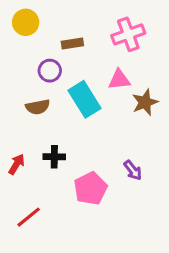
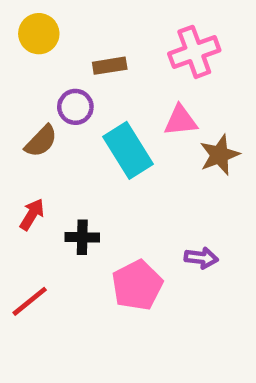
brown semicircle: (38, 107) -> (41, 141), moved, turned -35
red arrow: (17, 164) -> (32, 214), moved
purple arrow: (133, 170) -> (201, 258), turned -45
red line: (29, 217) -> (30, 301), moved

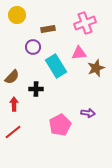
brown semicircle: (41, 141) -> (12, 77), moved
red arrow: (32, 214) -> (14, 104), moved, turned -32
black cross: (82, 237) -> (36, 89), moved

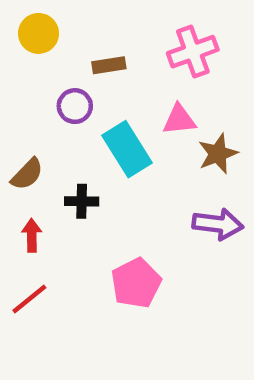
purple arrow: (88, 113) -> (218, 224), moved, size x1.5

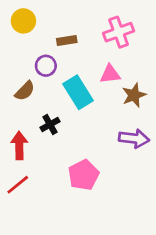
brown semicircle: (27, 174) -> (25, 91), moved
black cross: (82, 201) -> (50, 124), turned -30
red arrow: (32, 235) -> (19, 145), size x1.4

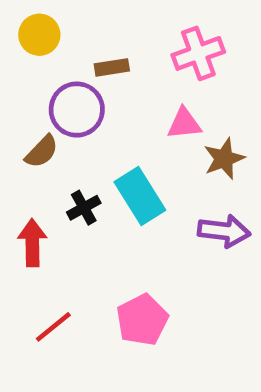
purple circle: (46, 66) -> (77, 110), size x1.5
cyan rectangle: (78, 92) -> (140, 196), moved
pink pentagon: (84, 175) -> (142, 320), moved
red line: (18, 185) -> (53, 327), moved

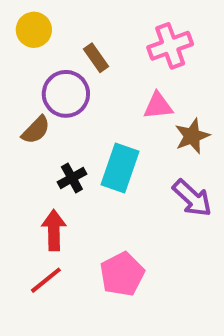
brown rectangle: (112, 67) -> (96, 58), turned 64
cyan rectangle: (140, 196) -> (120, 168), turned 51
purple arrow: (224, 231) -> (192, 198), turned 36
red arrow: (32, 243) -> (54, 230), moved

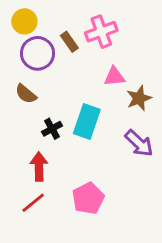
pink cross: (170, 46) -> (101, 32), moved
purple circle: (66, 94) -> (38, 53), moved
brown semicircle: (36, 130) -> (26, 94), turned 85

